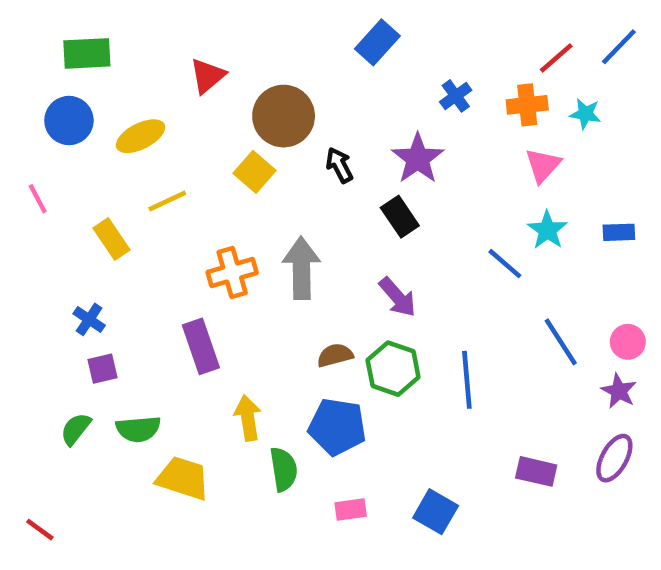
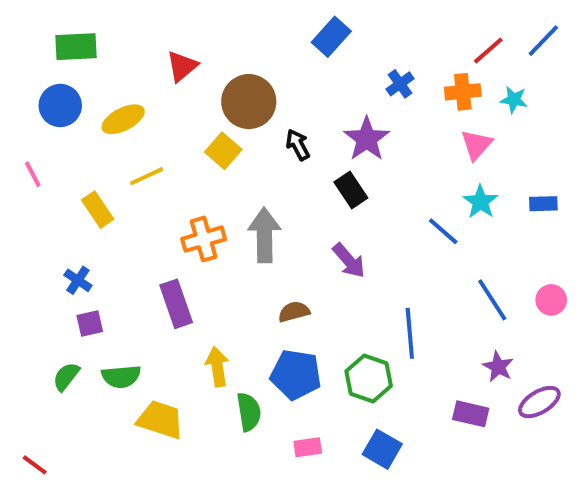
green hexagon: (393, 369) -> (369, 378), moved
purple star: (619, 391) -> (498, 367), moved
purple ellipse: (614, 458) -> (539, 402), turned 30

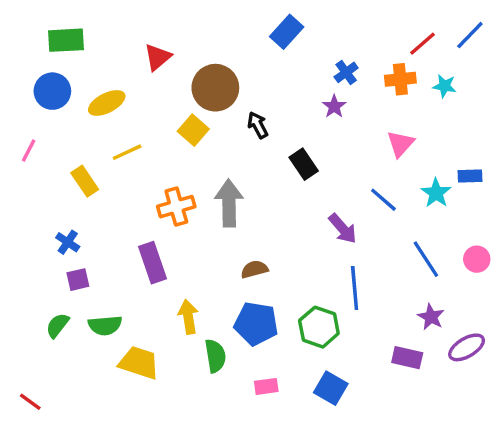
purple star: (367, 139) -> (334, 106), moved, size x0.6
pink triangle: (477, 145) -> (400, 144), moved
pink line: (33, 174) -> (29, 151), turned 55
cyan star: (480, 202) -> (436, 193), moved
purple arrow: (349, 261) -> (343, 229), moved

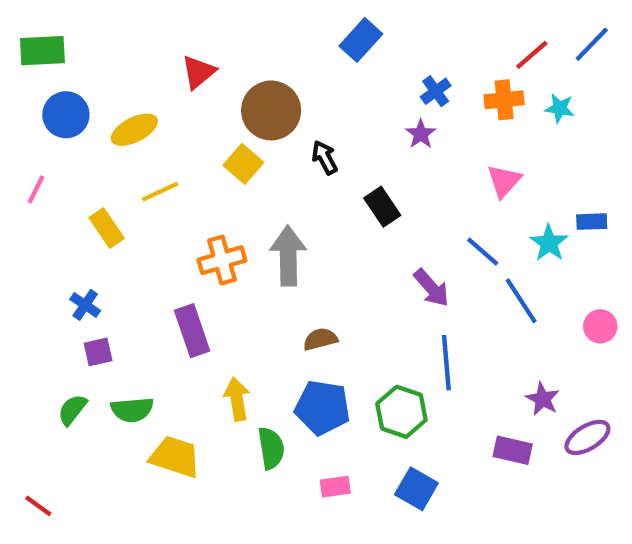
green rectangle: (66, 40) -> (42, 51), moved
blue line: (426, 259) -> (521, 301), moved

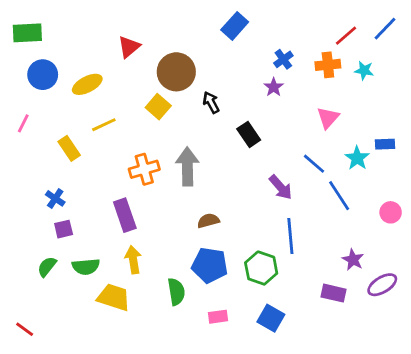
yellow arrow: (237, 399) -> (133, 260), moved

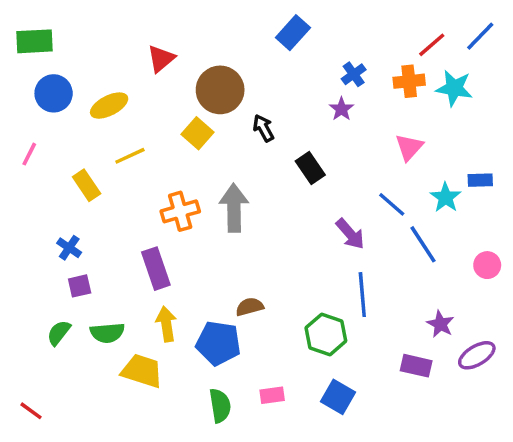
cyan star: (364, 70) -> (454, 88), size x1.5
brown semicircle: (208, 221) -> (250, 307), moved
blue pentagon: (210, 265) -> (218, 343), moved
green semicircle: (176, 292) -> (220, 406), moved

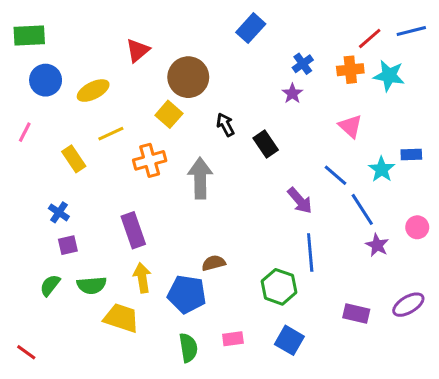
blue line: (480, 36) -> (411, 31), turned 32
black arrow: (263, 128) -> (225, 125), moved
pink triangle: (409, 147) -> (350, 126), turned -30
orange cross: (180, 211) -> (150, 160), moved
purple star: (440, 324) -> (377, 245), moved

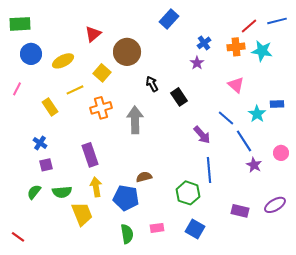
yellow square: (169, 114) -> (102, 73), moved
yellow trapezoid: (121, 318) -> (82, 214), turned 50

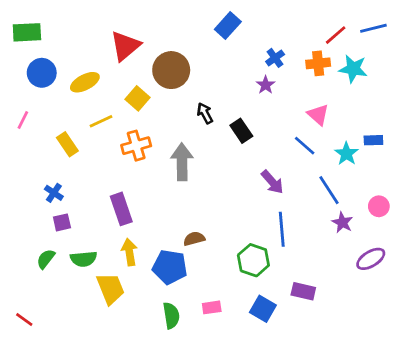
red triangle: (93, 34) -> (125, 46), size x1.4
blue line: (226, 118) -> (305, 146), moved
purple ellipse: (275, 205) -> (371, 259), moved
purple rectangle: (240, 211) -> (303, 291), moved

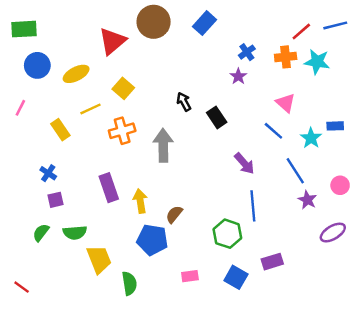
brown circle: (171, 70) -> (154, 22), moved
brown semicircle: (194, 239) -> (174, 214), turned -36
yellow arrow: (129, 252) -> (140, 201), moved
purple rectangle: (303, 291) -> (272, 262), turned -30
green semicircle: (171, 315) -> (129, 283), moved

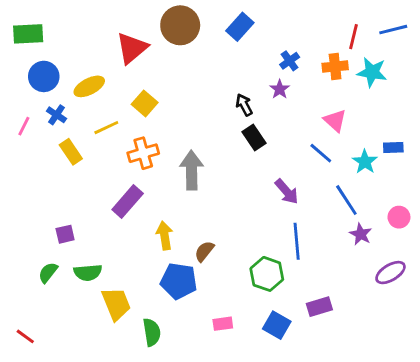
red line: (301, 31) -> (354, 37), turned -35
black arrow: (184, 102) -> (244, 105), moved
blue cross: (48, 173) -> (57, 115), moved
purple rectangle: (109, 188) -> (128, 201), moved, turned 60

